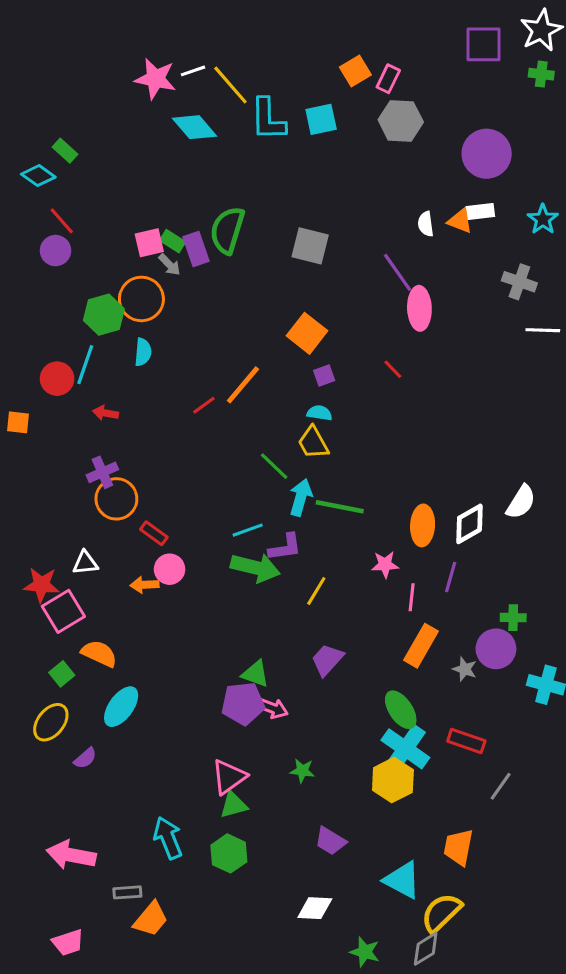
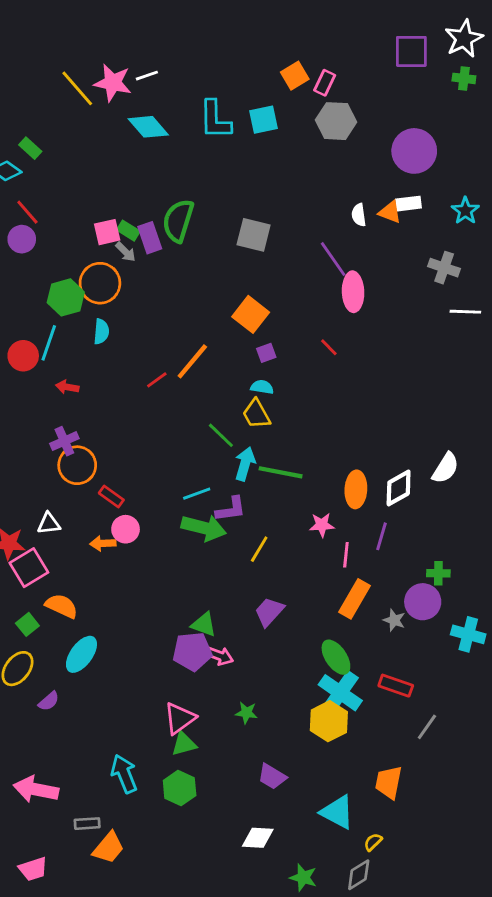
yellow line: (230, 85) -> (77, 88), moved
yellow semicircle: (441, 913) -> (373, 842), size x0.5

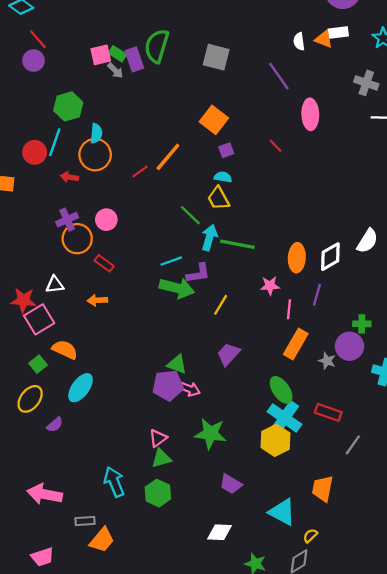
orange circle: (100, 283) -> (95, 155), moved
pink ellipse: (353, 292) -> (310, 114), moved
pink circle: (126, 529) -> (106, 220), moved
green star: (246, 713) -> (211, 434), size x1.8
pink triangle: (180, 718) -> (158, 438), size x0.7

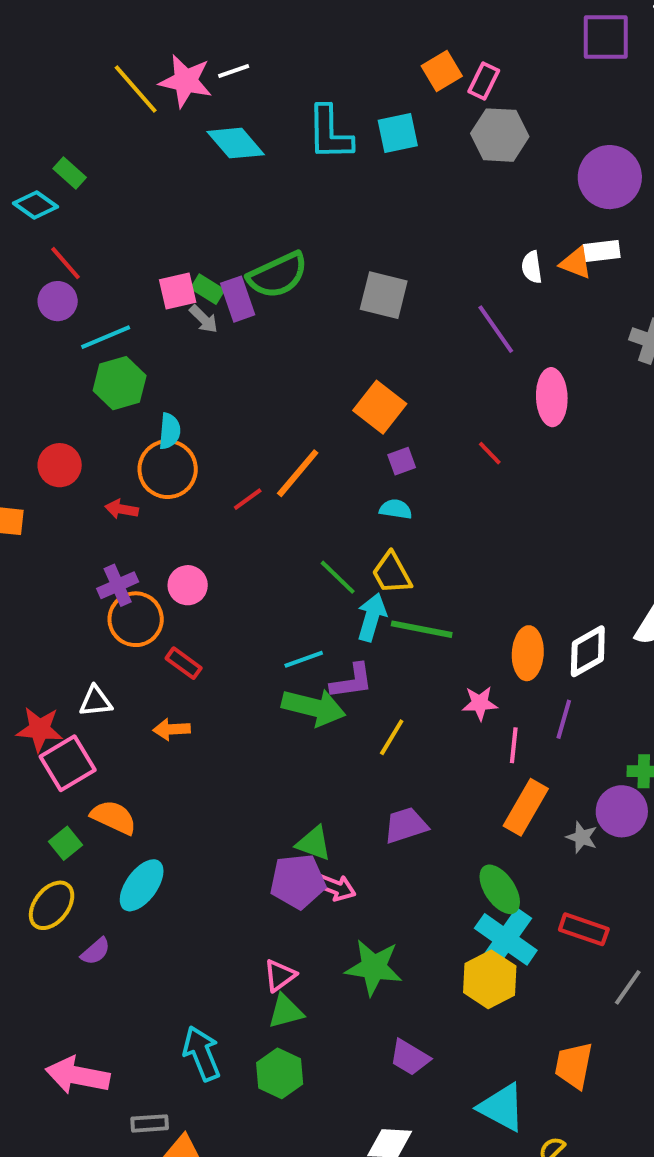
green semicircle: (157, 46) -> (278, 275), turned -132
cyan line: (55, 142) -> (106, 337), moved, turned 48
yellow trapezoid: (218, 198) -> (392, 573), moved
purple trapezoid: (228, 354) -> (406, 825), turned 30

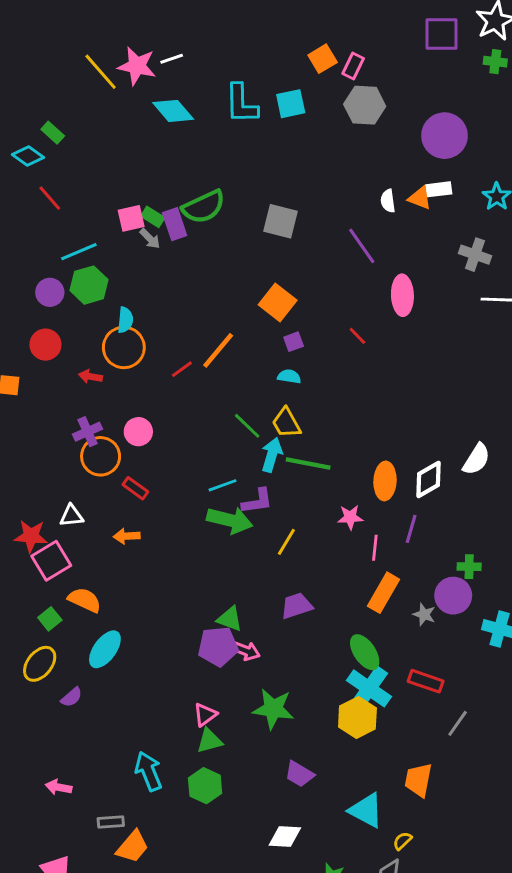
purple circle: (58, 301) -> (50, 292), moved
pink arrow: (78, 1075) -> (59, 787), size x0.6

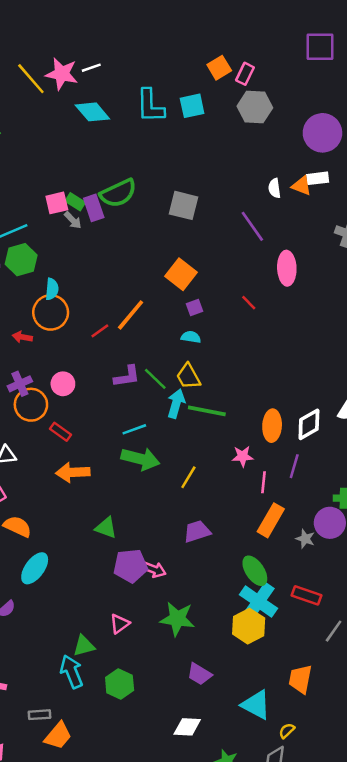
purple L-shape: (257, 501) -> (127, 376), moved
orange arrow: (127, 536) -> (73, 472), moved, size x1.5
green triangle: (230, 619) -> (106, 528), moved
green triangle: (209, 741) -> (84, 646), moved

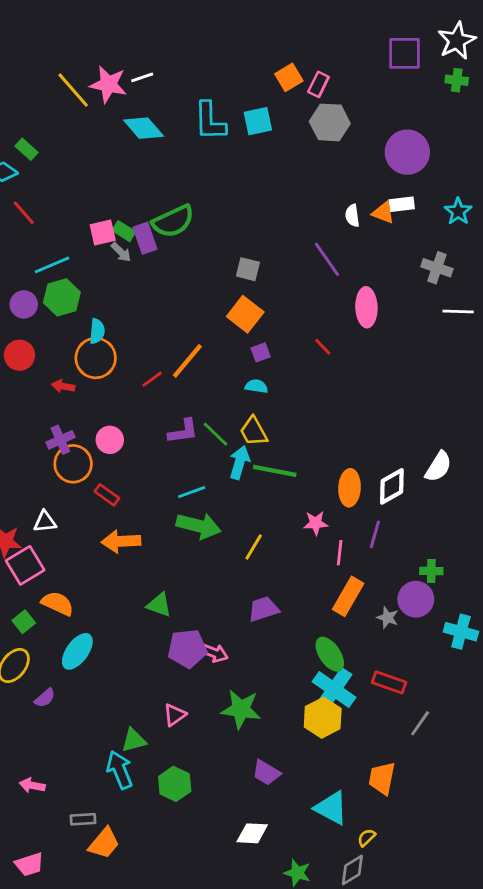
gray square: (183, 205) -> (248, 269), moved, size x0.7

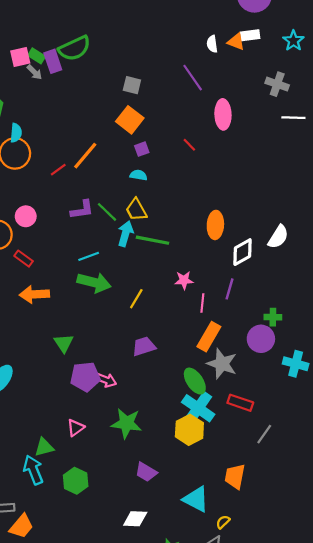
orange ellipse: (350, 488) -> (215, 225), moved
green triangle: (159, 605) -> (64, 343), turned 36
gray star: (388, 618) -> (222, 364), moved, size x1.8

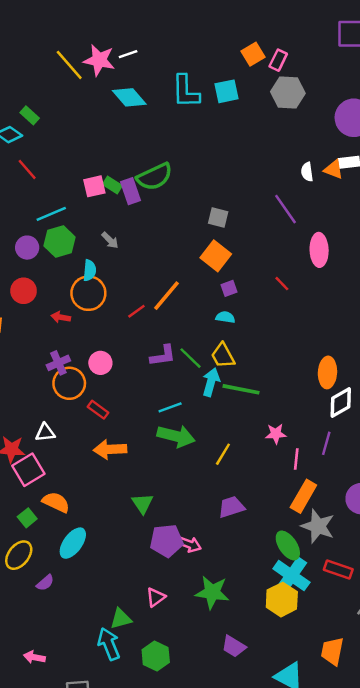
gray arrow: (34, 72) -> (110, 240), moved
orange ellipse: (215, 225) -> (327, 372), moved

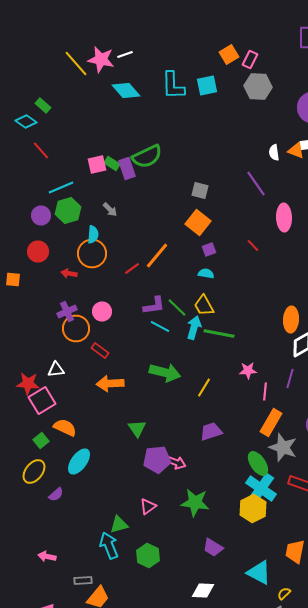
cyan line: (170, 407) -> (160, 326), moved, turned 48

